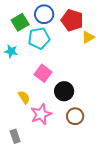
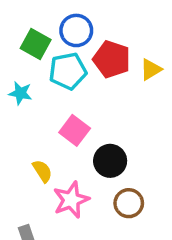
red pentagon: (72, 20) -> (112, 59), moved
green square: (20, 22) -> (36, 44), turned -30

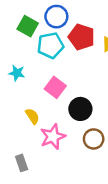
cyan star: (20, 93) -> (17, 73), moved

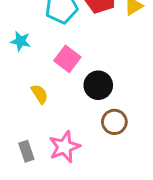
pink star: (53, 137) -> (65, 147), moved

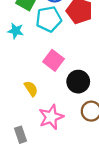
cyan star: (20, 41) -> (16, 31), moved
pink star: (65, 147) -> (51, 117), moved

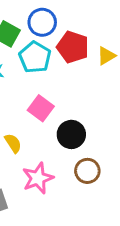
cyan pentagon: (49, 19) -> (35, 57), turned -30

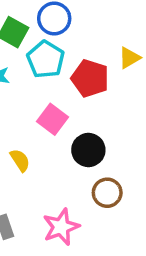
red pentagon: (73, 47) -> (90, 78), moved
pink star: (38, 178) -> (61, 227), moved

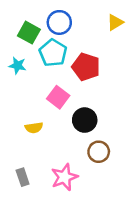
yellow triangle: (129, 58) -> (115, 22), moved
yellow semicircle: (20, 160) -> (34, 128), turned 114

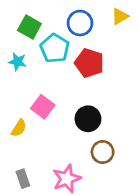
blue circle: (59, 22) -> (80, 23), moved
pink square: (58, 97) -> (43, 107), moved
yellow semicircle: (34, 128) -> (19, 128), moved, turned -48

